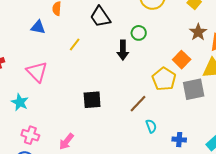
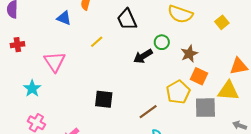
brown star: (198, 32) -> (189, 54), moved
black arrow: (123, 50) -> (143, 56), turned 48
orange square: (182, 60) -> (199, 76), turned -30

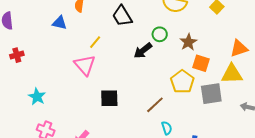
pink triangle: (55, 62) -> (85, 65), moved

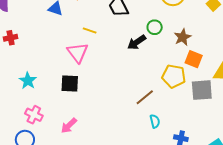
yellow line: (95, 42) -> (90, 30), turned 64
yellow pentagon: (182, 82) -> (174, 76), turned -30
black square: (109, 98) -> (70, 84), moved

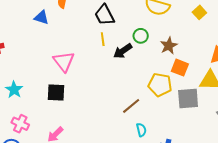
yellow line: (90, 30) -> (103, 39), moved, turned 64

